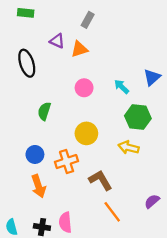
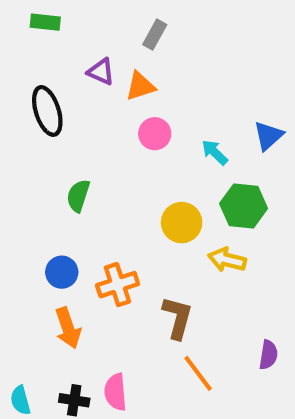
pink circle: (84, 88) -> (155, 134), moved
yellow circle: (86, 133) -> (182, 223), moved
brown L-shape: (100, 180) -> (177, 318), turned 45
purple semicircle: (152, 201) -> (268, 355), turned 140

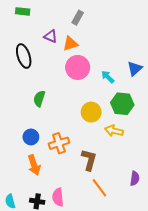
pink circle: (155, 134) -> (78, 67), size x1.5

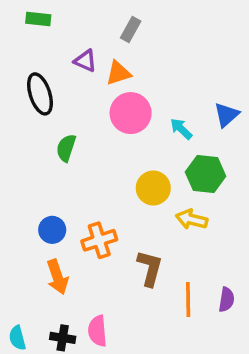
green semicircle: (39, 99) -> (66, 148), moved
orange line: (99, 188) -> (188, 300), moved, turned 36

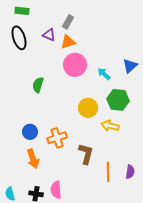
gray rectangle: (131, 29) -> (68, 22), moved
black ellipse: (40, 94) -> (19, 38), moved

